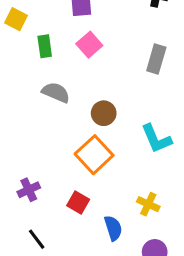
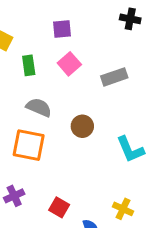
gray rectangle: (156, 59) -> (114, 77), moved, turned 55
orange square: (94, 155) -> (29, 145), moved, turned -36

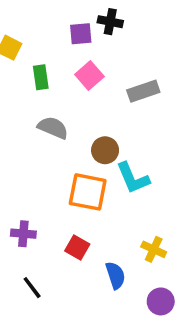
black cross: (130, 19) -> (110, 22), moved
orange square: (29, 145) -> (88, 192), moved
cyan L-shape: (130, 149) -> (133, 178), moved
purple cross: (14, 196) -> (23, 234), turned 30

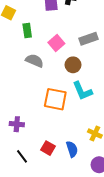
pink square: (89, 76) -> (56, 43), moved
brown circle: (105, 150) -> (73, 65), moved
red square: (77, 248) -> (48, 148), moved

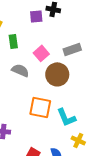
brown circle: (73, 65) -> (57, 74), size x1.5
cyan L-shape: (82, 91) -> (66, 117), moved

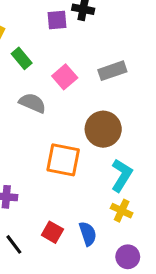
green rectangle: (13, 41) -> (22, 58), turned -32
brown circle: (57, 74) -> (103, 129), moved
cyan L-shape: (66, 117) -> (122, 175), moved, turned -125

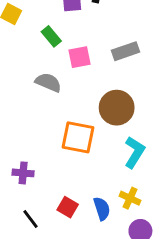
green rectangle: (22, 58) -> (51, 36), moved
pink square: (65, 77) -> (79, 57), turned 30
yellow cross: (122, 211) -> (130, 198), moved

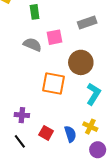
green rectangle: (51, 36) -> (35, 12), turned 32
pink square: (79, 57) -> (55, 37), moved
purple cross: (23, 173) -> (22, 115), moved

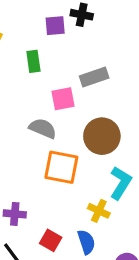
gray rectangle: (87, 22) -> (94, 77), moved
gray semicircle: (32, 45) -> (43, 128), moved
yellow cross: (90, 127) -> (99, 211), moved

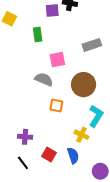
gray rectangle: (94, 77) -> (92, 45), moved
orange square: (61, 167) -> (56, 105), size x0.6

